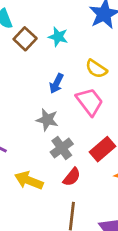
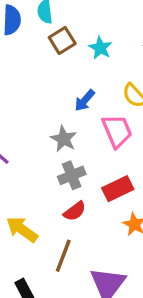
yellow arrow: (29, 180) -> (22, 229), moved

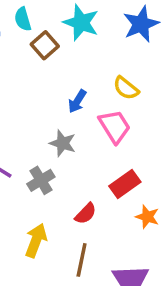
cyan star: (100, 48) -> (81, 23), moved, size x1.5
gray cross: (72, 175) -> (41, 180), moved
yellow arrow: (22, 229) -> (36, 240), turned 84

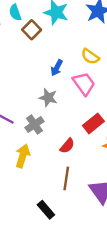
yellow arrow: (36, 240) -> (23, 156), moved

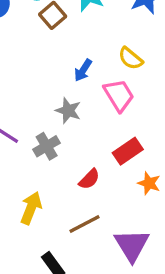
yellow arrow: (23, 156) -> (31, 208), moved
brown line: (66, 178) -> (85, 224), turned 50

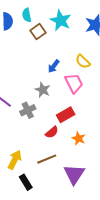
red rectangle: (128, 151) -> (66, 115), moved
orange star: (149, 183) -> (79, 138), moved
yellow arrow: (31, 208) -> (15, 160), moved

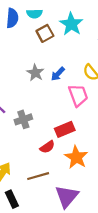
cyan semicircle: (27, 15) -> (34, 14), turned -88
gray star: (43, 90) -> (35, 73), moved
orange star: (79, 138) -> (76, 157), size x1.5

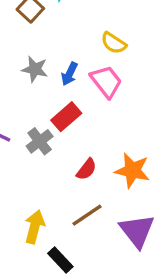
blue arrow: (58, 74) -> (69, 74), moved
red rectangle: (65, 129) -> (66, 117), moved

